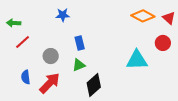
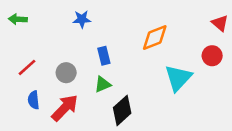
orange diamond: (143, 16) -> (155, 37), moved, turned -50
green arrow: (14, 23) -> (18, 19), moved
red line: (23, 42) -> (27, 67), moved
cyan triangle: (137, 60) -> (178, 78), turned -45

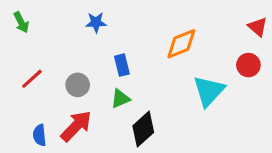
green arrow: (18, 19) -> (21, 22), turned -120
blue semicircle: (34, 100) -> (40, 135), moved

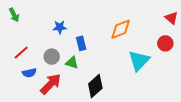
blue star: (96, 22) -> (60, 27), moved
green triangle: (120, 99) -> (72, 63), moved, turned 40
blue semicircle: (40, 135) -> (29, 73), moved, turned -96

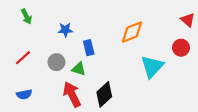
green arrow: (14, 15) -> (26, 17), moved
blue semicircle: (29, 73) -> (24, 94), moved
red arrow: (51, 84) -> (72, 94), moved, turned -70

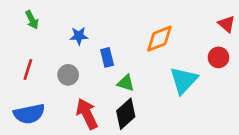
red line: (23, 58) -> (28, 70), turned -30
green triangle: (79, 69) -> (126, 83), moved
blue semicircle: (24, 94) -> (29, 114), size x1.6

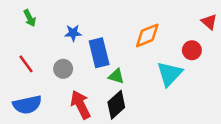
blue rectangle: (107, 57) -> (99, 53), size x1.6
red circle: (218, 57) -> (192, 50), moved
red line: (28, 70) -> (26, 64), turned -54

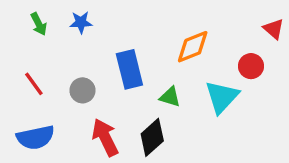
blue star: (73, 33) -> (81, 22), moved
green triangle: (116, 76) -> (170, 97), moved

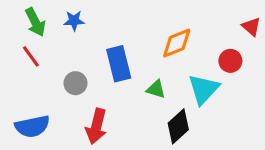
green arrow: (39, 24) -> (35, 22), size x1.4
red line: (34, 84) -> (31, 56), moved
red arrow: (105, 137) -> (96, 126), turned -140
black diamond: (152, 137) -> (178, 126), moved

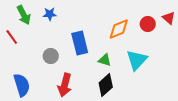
red line: (31, 56) -> (12, 37), moved
red circle: (230, 61) -> (148, 24), moved
blue semicircle: (32, 126) -> (22, 85), turned -95
black diamond: (178, 126) -> (106, 85), moved

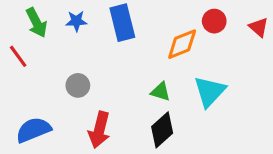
red circle: (148, 24) -> (214, 21), moved
blue rectangle: (80, 43) -> (122, 23), moved
blue semicircle: (22, 85) -> (33, 130), turned -95

